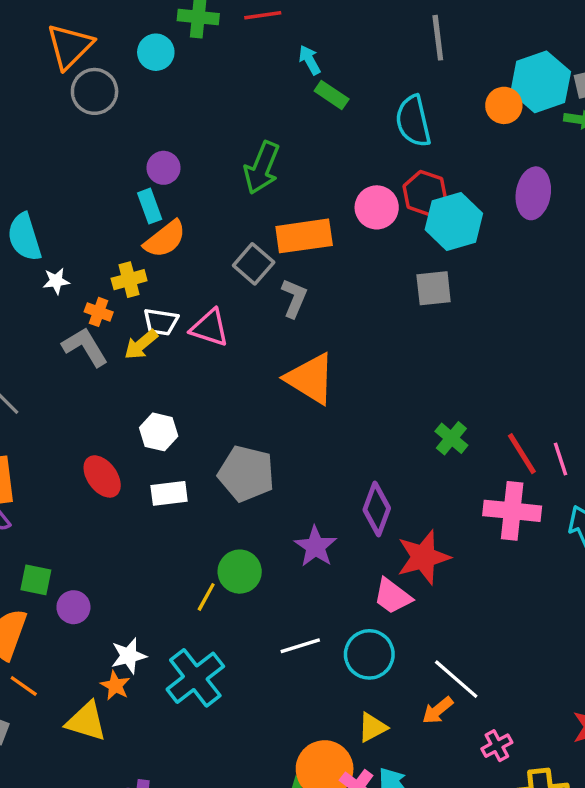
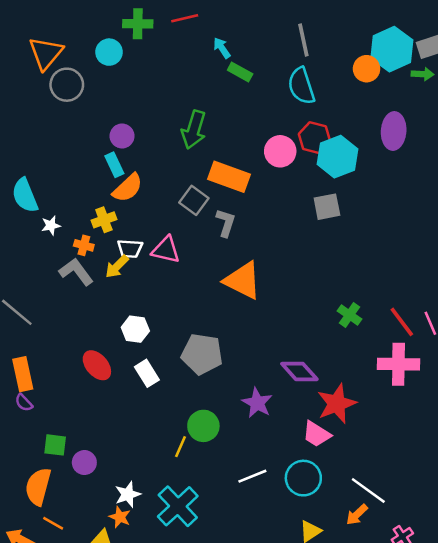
gray line: (438, 38) -> (303, 40), moved
orange rectangle: (304, 236) -> (229, 177), turned 33
white rectangle: (169, 493) -> (147, 373), turned 70
purple diamond: (377, 509) -> (299, 371), turned -57

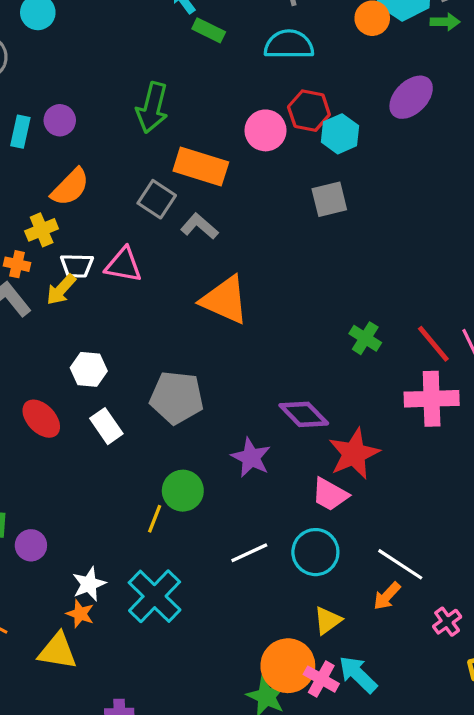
cyan semicircle: (301, 86) -> (289, 45), turned 111
purple ellipse: (394, 131) -> (411, 97), turned 44
cyan hexagon: (337, 157) -> (340, 134), size x0.7
cyan rectangle: (114, 165) -> (20, 132), moved, turned 40
gray L-shape: (226, 223) -> (199, 226), turned -64

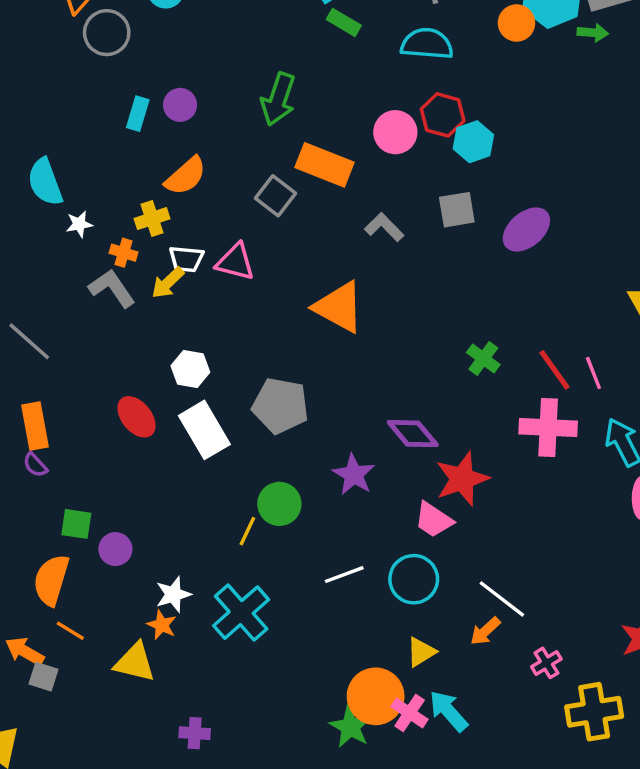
purple ellipse: (411, 97) -> (526, 229), moved
gray L-shape: (199, 226) -> (384, 227), moved
white rectangle: (106, 426) -> (204, 430), size x1.5

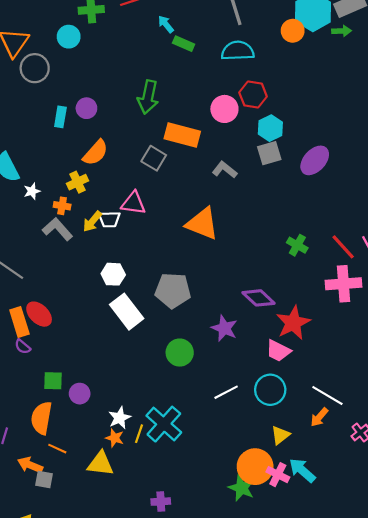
cyan hexagon: (473, 142) -> (270, 128), moved
white trapezoid: (186, 259) -> (109, 219), moved
red ellipse: (136, 417) -> (39, 314), moved
yellow line: (247, 531) -> (139, 434), moved
purple cross: (195, 733) -> (161, 502), moved

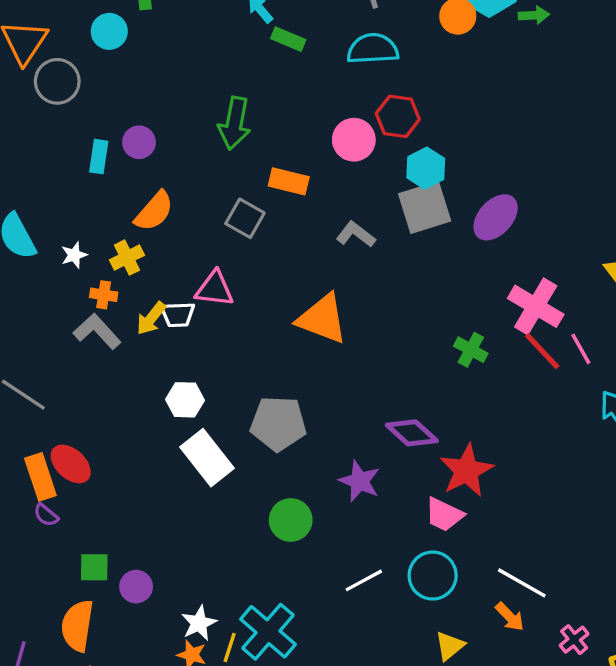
orange rectangle: (182, 135) -> (289, 181), size x0.7
gray square: (269, 153) -> (425, 207), size x1.4
white star: (32, 191) -> (74, 255), moved
pink cross: (344, 284) -> (536, 306), moved, turned 36
orange arrow: (319, 417) -> (510, 617), turned -84

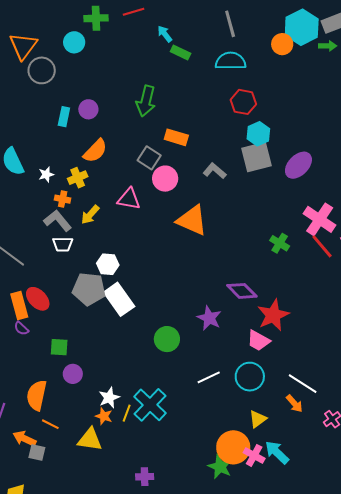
pink circle: (354, 140) -> (165, 179), moved
white trapezoid: (178, 315) -> (63, 244), moved
gray pentagon: (278, 424) -> (89, 289), moved
green square: (94, 567) -> (59, 347), moved

